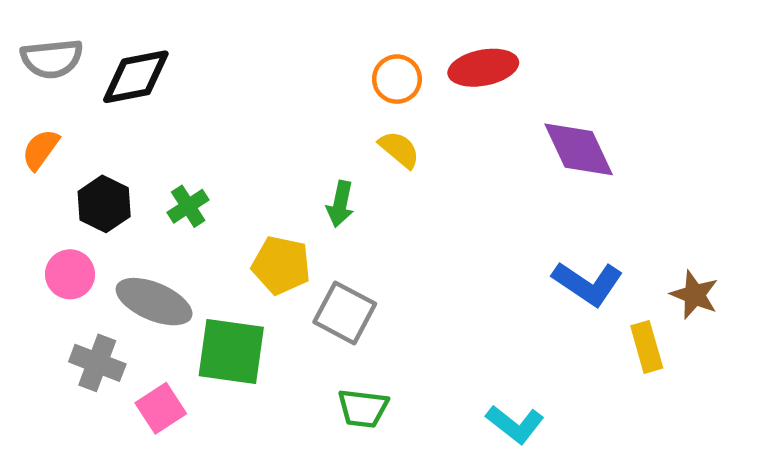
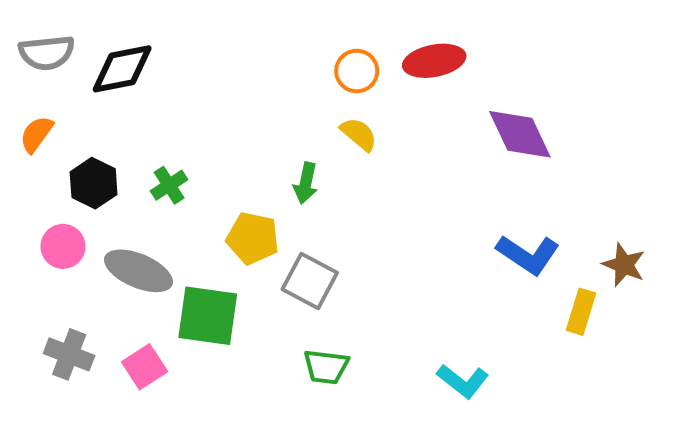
yellow rectangle: (647, 347) -> (581, 312), turned 33
gray cross: (97, 363) -> (69, 354), moved

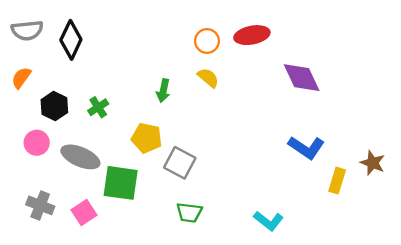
black diamond: (122, 69) -> (71, 40), turned -54
green arrow: (306, 183) -> (163, 91), moved
brown star: (624, 265) -> (373, 163), moved

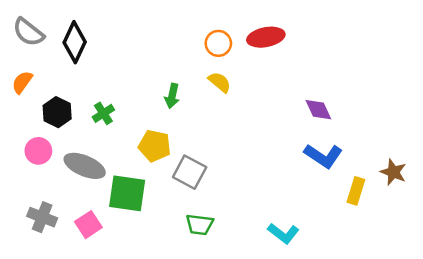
gray semicircle: (27, 30) -> (28, 32), turned 44
purple diamond: (302, 78) -> (318, 110), moved, size x0.7

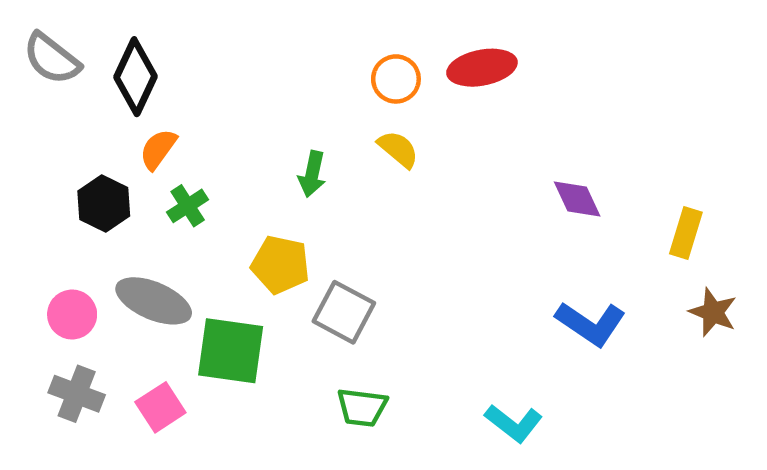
orange semicircle: (22, 82) -> (158, 149), moved
pink circle: (38, 151) -> (72, 314), moved
blue L-shape: (323, 156) -> (591, 324), moved
yellow rectangle: (356, 191) -> (686, 233), moved

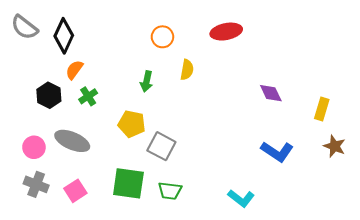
orange circle: (396, 79) -> (162, 37), moved
yellow semicircle: (398, 149) -> (187, 70), turned 60
green square: (231, 351) -> (128, 183), moved

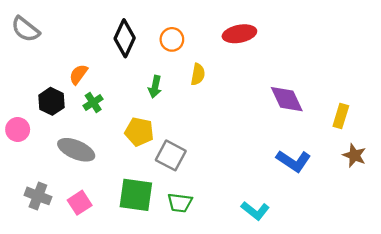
black diamond: (64, 36) -> (125, 38), moved
purple diamond: (271, 93) -> (287, 99), size x1.4
pink circle: (34, 147) -> (18, 129), moved

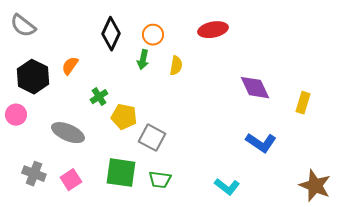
green arrow: (155, 87) -> (143, 60), moved
black hexagon: (51, 101) -> (33, 77), moved, size x1.4
green cross: (93, 102) -> (99, 97), moved
brown star: (354, 155) -> (315, 186), moved, size x1.5

